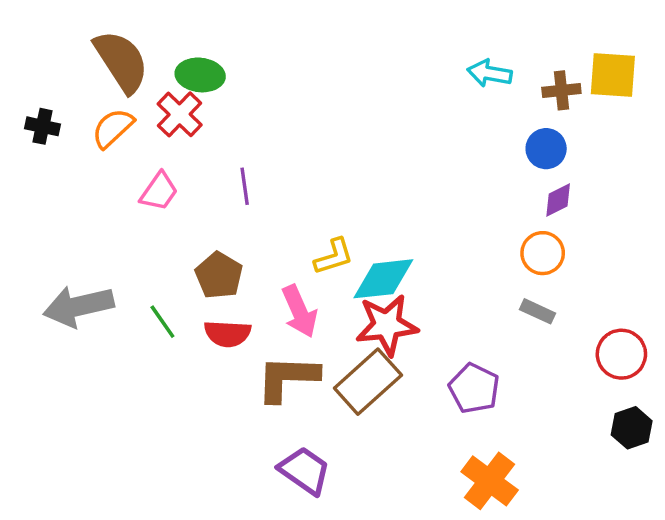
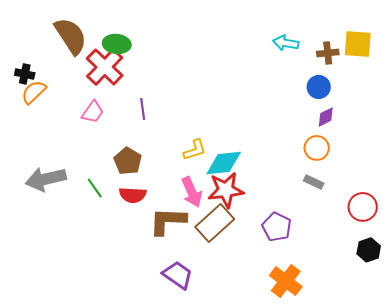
red cross: (180, 114) -> (105, 67), size x1.4
orange semicircle: (113, 128) -> (34, 92), moved
pink arrow: (299, 311) -> (192, 192), moved

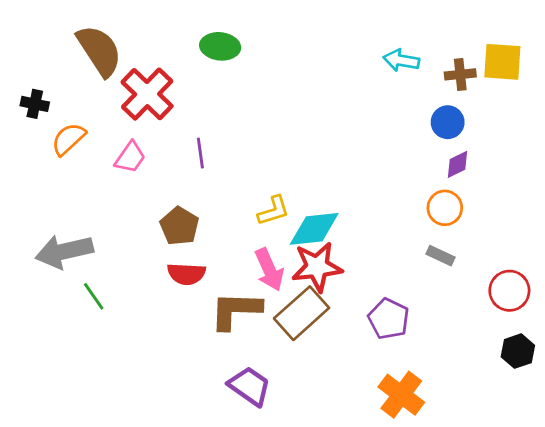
green ellipse: (117, 44) -> (220, 46), moved
orange semicircle: (34, 92) -> (68, 139), moved
green line: (95, 188) -> (94, 296), moved

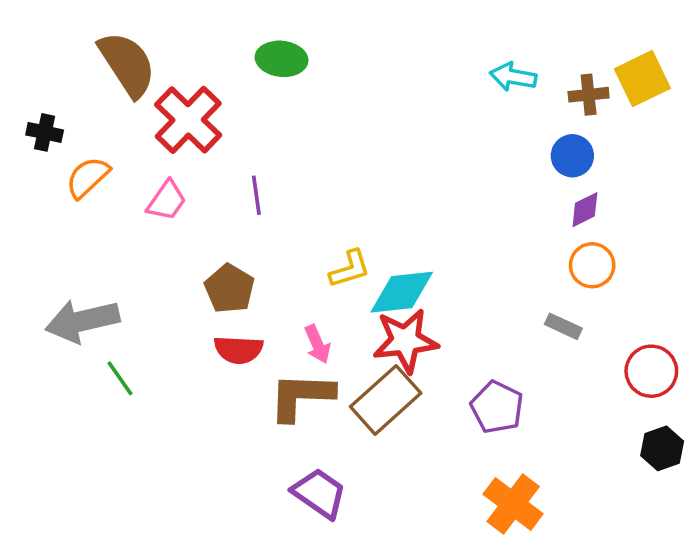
yellow square: (502, 62) -> (642, 79), turned -30
orange circle: (445, 208) -> (592, 265), moved
pink arrow: (269, 270) -> (317, 344), moved, size x0.7

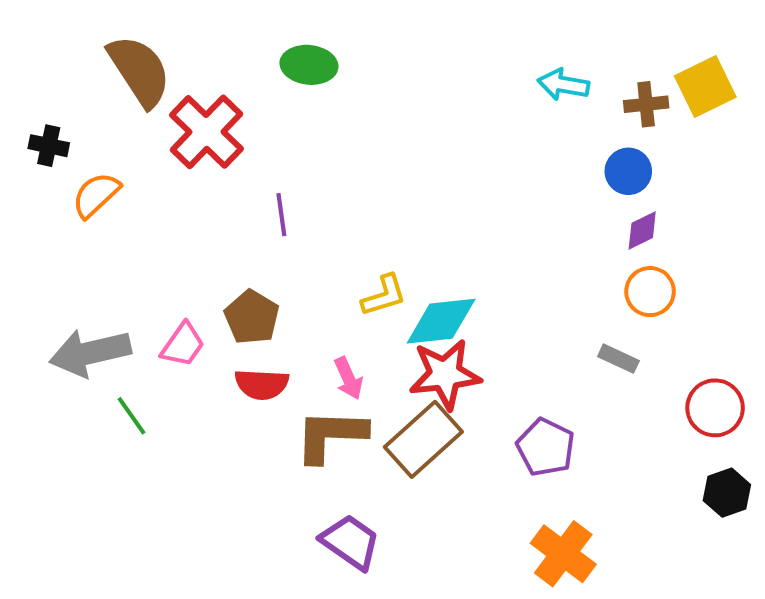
pink trapezoid: (167, 201) -> (183, 345), moved

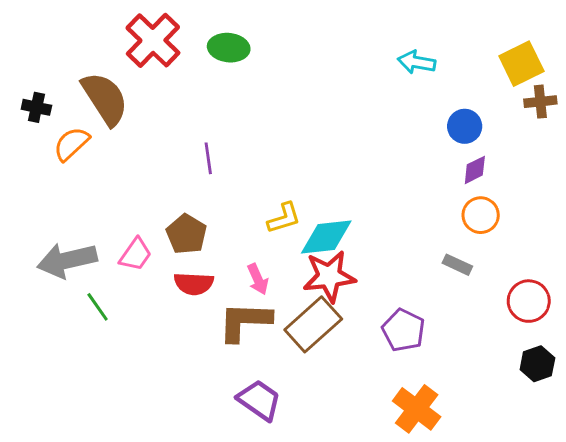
brown semicircle: (139, 71) -> (105, 99), moved
brown cross: (646, 104) -> (540, 102), moved
red cross: (206, 132) -> (153, 40), moved

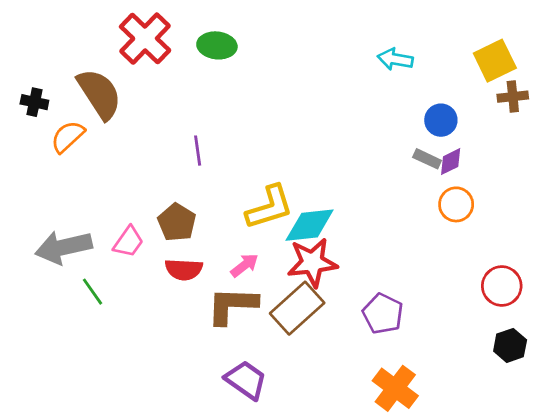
yellow L-shape: (284, 218) -> (269, 207), size x1.5
gray rectangle: (457, 265) -> (427, 159), moved
pink arrow: (258, 279) -> (245, 265), turned -104

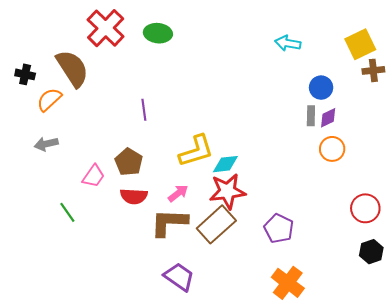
gray rectangle: (427, 159) -> (311, 116), turned 66
cyan diamond: (310, 225) -> (225, 164), size x0.7
gray arrow: (63, 247) -> (46, 144), moved, size x0.6

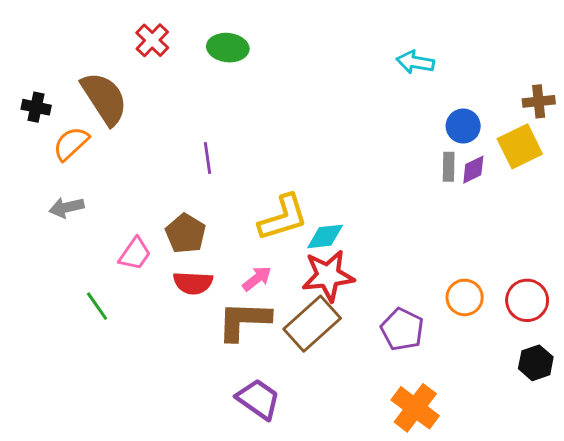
red cross: (106, 28) -> (152, 40), size x0.6
yellow square: (360, 44) -> (520, 146), moved
orange circle: (332, 149) -> (465, 297), moved

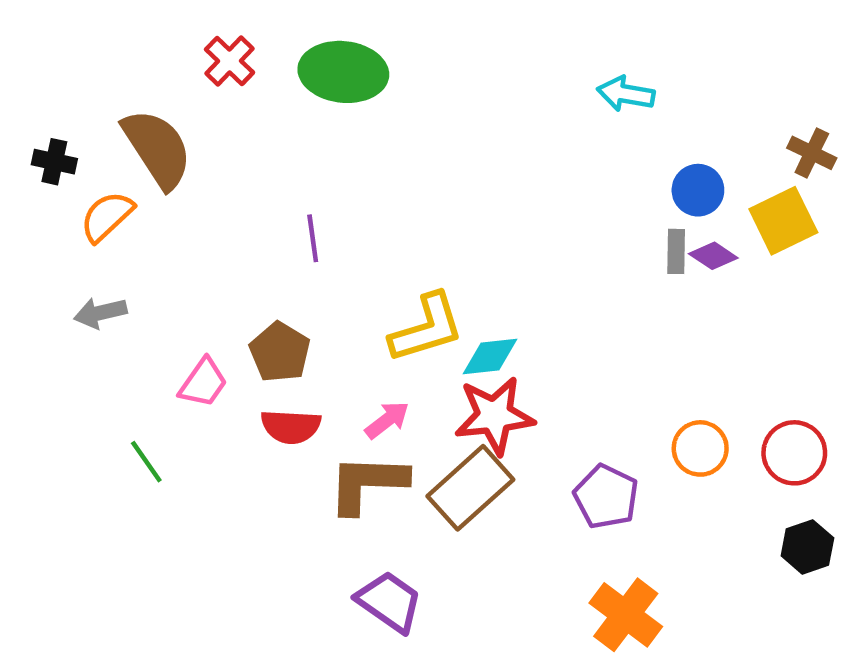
green ellipse: (228, 48) -> (343, 72), size x1.4
brown cross: (539, 101) -> (812, 153), turned 32
purple diamond: (473, 170) -> (713, 256), turned 60

